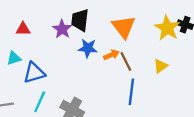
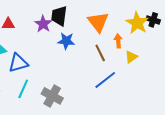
orange arrow: (111, 55) -> (118, 41), moved, turned -72
blue line: (131, 92) -> (105, 80), turned 45

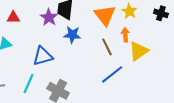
yellow star: (137, 23) -> (129, 11), moved, size x0.7
yellow triangle: (131, 57) -> (139, 51), size x1.5
blue triangle: (18, 63) -> (43, 56), moved

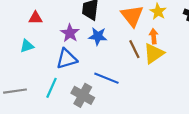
purple star: (49, 17) -> (70, 33), moved
yellow triangle: (139, 51) -> (154, 53), moved
blue line: (112, 74) -> (106, 78), moved, turned 60

